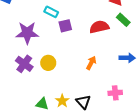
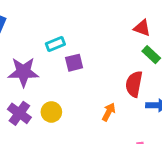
cyan rectangle: (51, 12) -> (55, 44), turned -48
red semicircle: (99, 27) -> (134, 84), moved, turned -66

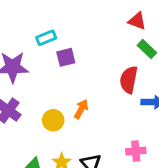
yellow circle: (51, 112) -> (53, 120), moved
orange arrow: (109, 112) -> (81, 109), moved

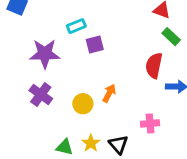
pink cross: (136, 151) -> (150, 123), moved

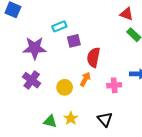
red semicircle: (154, 66) -> (94, 57), moved
pink cross: (150, 123) -> (114, 85), moved
black triangle: (118, 145) -> (105, 119), moved

